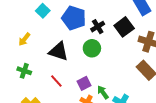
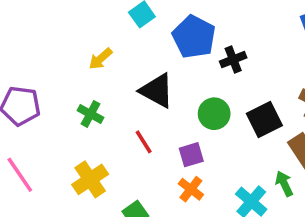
black square: (124, 27) -> (264, 119), moved
green circle: (92, 48) -> (214, 114), moved
green arrow: (103, 92) -> (284, 184), moved

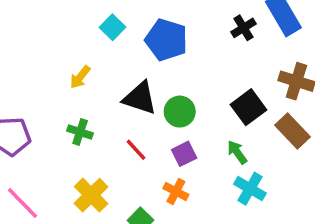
black cross: (233, 60) -> (244, 28), moved
green circle: (214, 114) -> (180, 112), moved
green arrow: (284, 184) -> (237, 152), moved
orange cross: (191, 189) -> (176, 191), moved

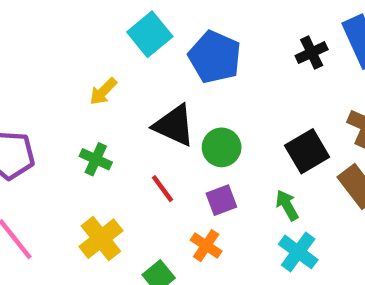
cyan square: (112, 27) -> (150, 34), size x1.4

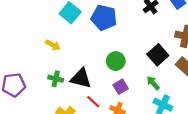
yellow arrow: (103, 91) -> (53, 45), turned -96
black triangle: (174, 125) -> (81, 78), moved
red line: (163, 189) -> (93, 102), moved

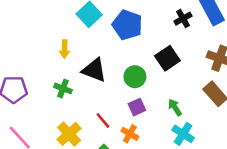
yellow arrow: (53, 45) -> (65, 49), turned 56
black square: (158, 55) -> (167, 58), moved
black triangle: (81, 78) -> (94, 70), moved

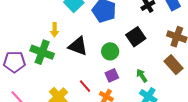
green cross: (63, 88) -> (42, 52), moved, size x1.6

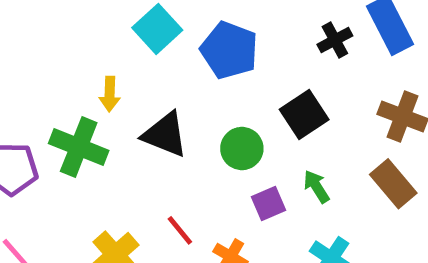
purple square: (112, 75) -> (269, 204), moved
green arrow: (142, 76) -> (316, 187), moved

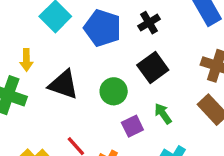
black cross: (335, 40) -> (149, 23), moved

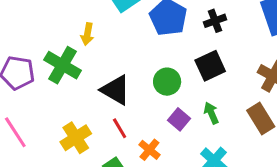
black triangle: (63, 84) -> (116, 90), moved
purple square: (132, 126) -> (179, 119), turned -35

